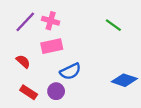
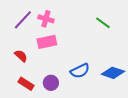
blue semicircle: (70, 71) -> (80, 71), moved

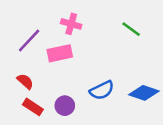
pink cross: (46, 19) -> (71, 24), moved
purple line: (23, 20) -> (29, 41), moved
red semicircle: (21, 56) -> (25, 81), moved

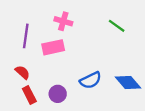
purple line: (29, 41) -> (26, 36), turned -35
blue diamond: (144, 93) -> (128, 83), turned 30
red rectangle: (33, 107) -> (29, 95), turned 30

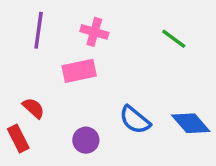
purple line: (26, 36) -> (39, 30), moved
blue semicircle: (91, 80) -> (135, 120), turned 65
red rectangle: (29, 95) -> (18, 138), moved

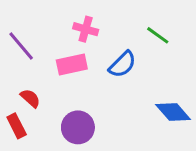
purple line: (39, 30) -> (21, 46), moved, turned -48
blue semicircle: (135, 120) -> (122, 64), moved, turned -84
purple circle: (86, 140) -> (78, 127), size x1.4

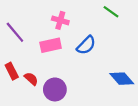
green line: (158, 35) -> (111, 12), moved
red semicircle: (30, 98) -> (31, 79), moved
red rectangle: (17, 126) -> (12, 71), moved

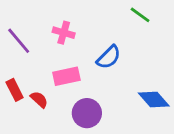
pink cross: (60, 20) -> (64, 33), moved
pink rectangle: (51, 45) -> (66, 76), moved
purple circle: (55, 89) -> (87, 113), moved

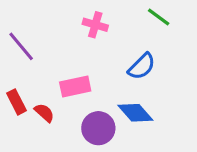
pink cross: (64, 33) -> (95, 25), moved
blue semicircle: (109, 57) -> (142, 66), moved
blue diamond: (154, 99) -> (135, 113), moved

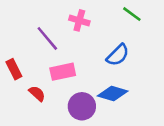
purple line: (21, 46) -> (47, 38), moved
red rectangle: (16, 102) -> (14, 69), moved
blue diamond: (135, 113) -> (113, 93), turned -32

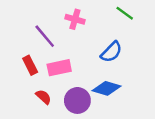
red rectangle: (14, 69) -> (30, 65), moved
red semicircle: (37, 93) -> (43, 97), moved

